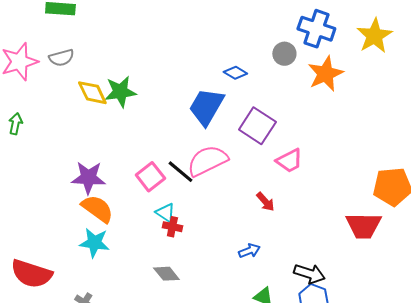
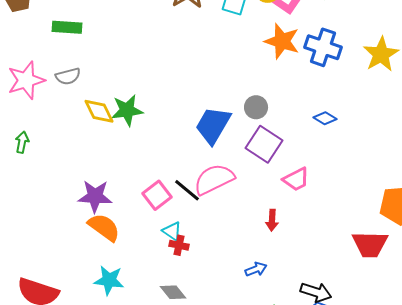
gray circle: (284, 54) -> (256, 107), moved
blue diamond: (235, 73) -> (325, 118), moved
orange star: (325, 74) -> (282, 41), moved, turned -30
red arrow: (265, 202) -> (272, 220), turned 45
cyan star: (94, 243) -> (109, 280), moved

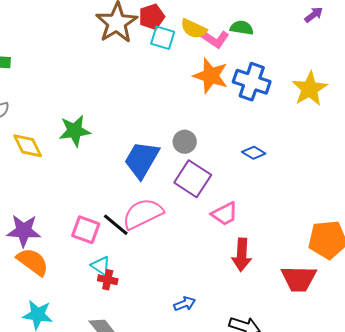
green star: (127, 110) -> (75, 131), moved
pink square: (157, 195) -> (86, 230), turned -32
red arrow: (272, 220) -> (242, 255), moved, size x1.5

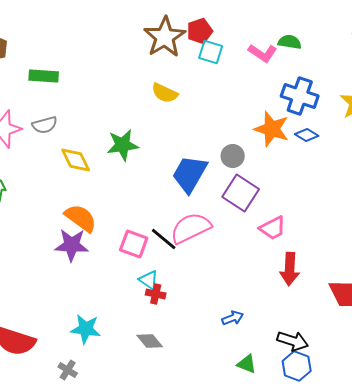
yellow semicircle: (194, 29) -> (165, 93), moved
orange star: (211, 76) -> (272, 129), moved
blue diamond: (254, 153) -> (307, 135), moved
orange semicircle: (33, 262) -> (81, 218), moved

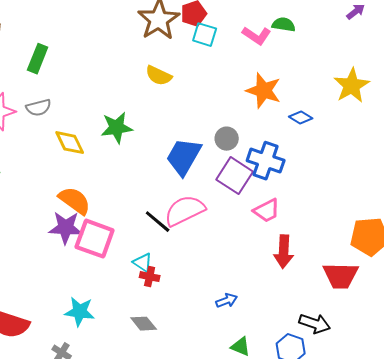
green rectangle: (44, 76) -> (38, 59), turned -72
blue cross: (300, 96) -> (266, 161), moved
orange star: (272, 129) -> (264, 91), moved
pink square: (134, 244) -> (95, 239), moved, size x1.4
black arrow: (293, 341) -> (315, 324), moved

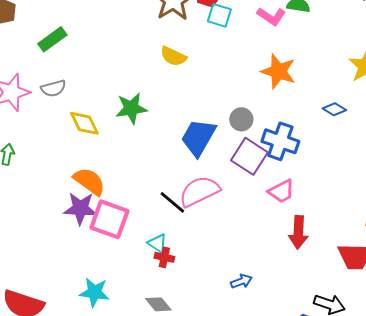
green rectangle: (38, 59) -> (52, 39), turned 32
blue diamond: (301, 118) -> (334, 109), moved

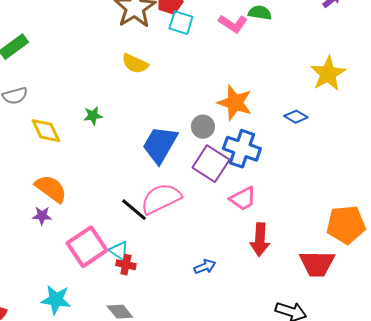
orange star: (278, 71) -> (235, 103), moved
green star: (131, 108) -> (93, 116), size x0.6
purple star: (80, 208) -> (42, 216), size x0.6
pink square: (109, 219) -> (87, 247), moved, turned 36
blue arrow: (241, 281) -> (205, 267), moved

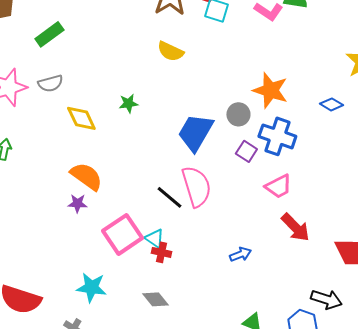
purple square: (211, 164) -> (246, 151), size x0.6
pink semicircle: (161, 199) -> (196, 186), turned 99
red arrow: (260, 240) -> (295, 227), turned -48

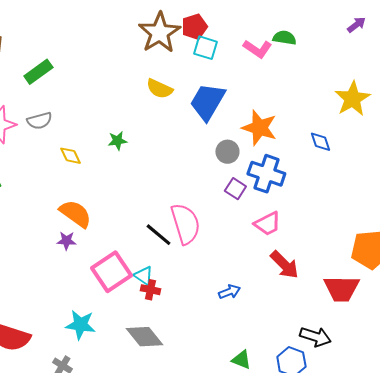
blue diamond: (331, 104) -> (320, 142), turned 40
yellow diamond: (81, 118) -> (70, 156), size x0.7
blue trapezoid: (195, 132) -> (207, 102), moved
gray diamond: (155, 299) -> (144, 337), size x1.4

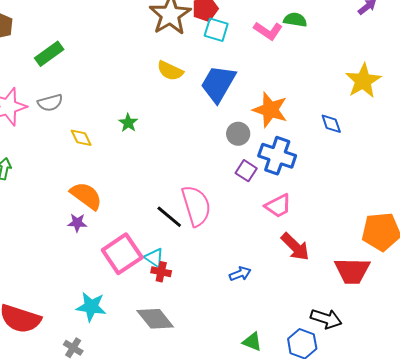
green star: (117, 141) -> (128, 123), turned -30

